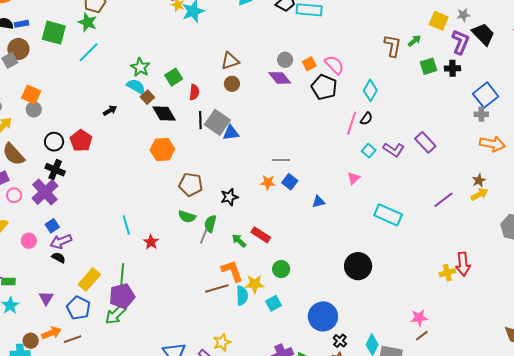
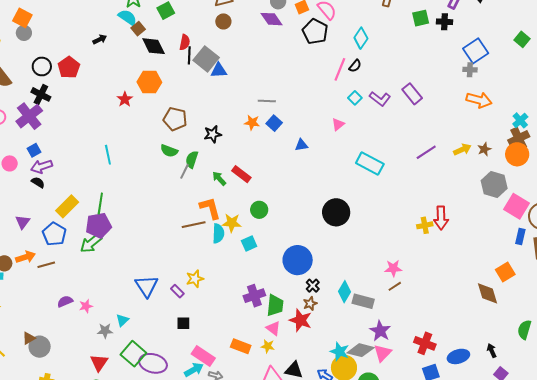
red semicircle: (194, 92) -> (185, 42), moved
brown star: (479, 180) -> (484, 149), moved
red star: (151, 242) -> (125, 99), moved

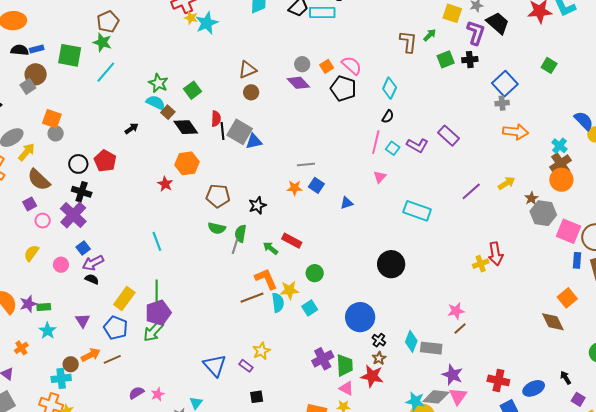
pink line: (340, 69) -> (376, 142), moved
brown star: (484, 149) -> (531, 198), moved

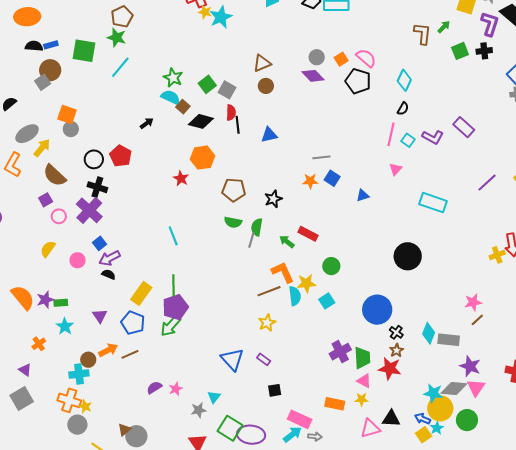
black diamond: (186, 127) -> (201, 121), turned -40
gray square: (240, 132) -> (227, 90), moved, size x0.7
yellow star: (261, 351) -> (267, 323), moved

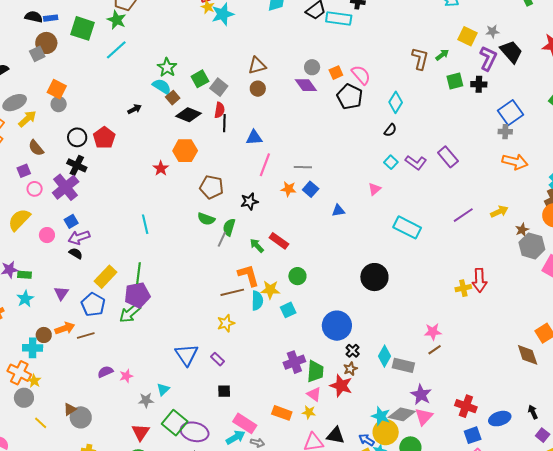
pink line: (391, 134) -> (265, 165), moved
brown semicircle: (55, 175) -> (36, 148), size x0.7
yellow semicircle: (48, 249) -> (19, 220), size x1.4

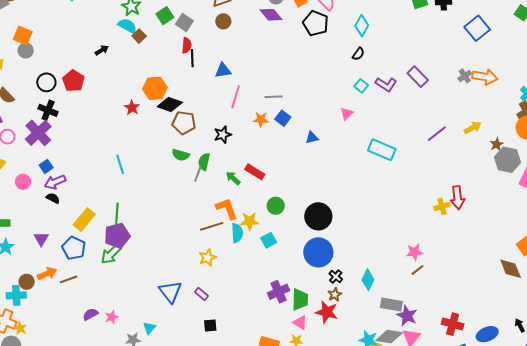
black diamond: (188, 115) -> (170, 104), moved
gray cross: (505, 132) -> (465, 76), moved, turned -32
black circle: (374, 277) -> (318, 216), moved
gray rectangle: (403, 365) -> (391, 304), moved

